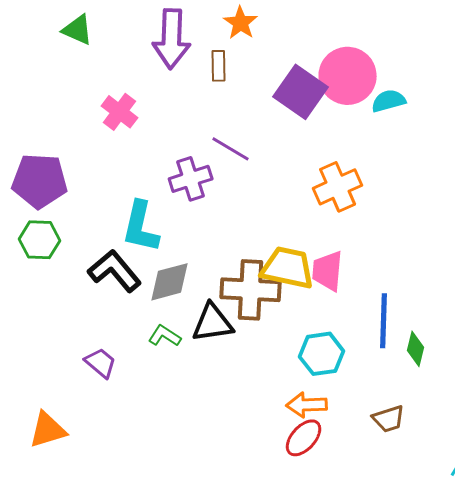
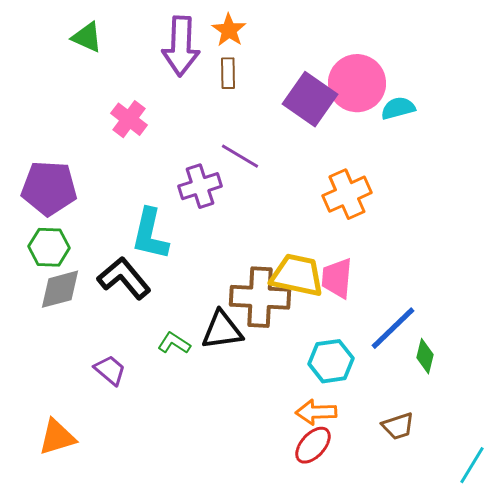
orange star: (241, 23) -> (229, 30), moved
gray diamond: (170, 282) -> (60, 289), moved
blue line: (384, 321) -> (393, 328), turned 44

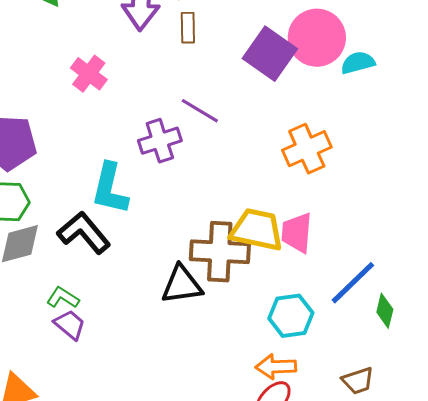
green L-shape: (174, 343) -> (63, 298), moved

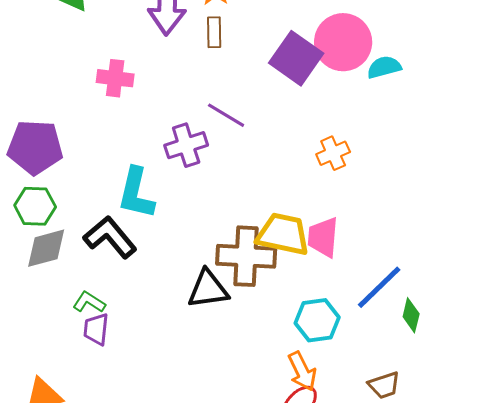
pink cross: (89, 74) -> (115, 78), turned -30
orange cross: (307, 149) -> (333, 153), size x0.7
purple trapezoid: (70, 325) -> (96, 329), turned -124
orange arrow: (276, 367) -> (302, 371), turned -114

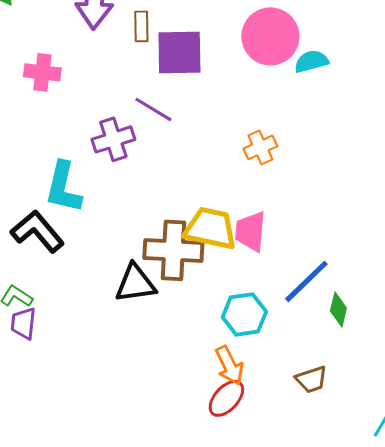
purple square: (296, 58) -> (179, 52), moved, turned -36

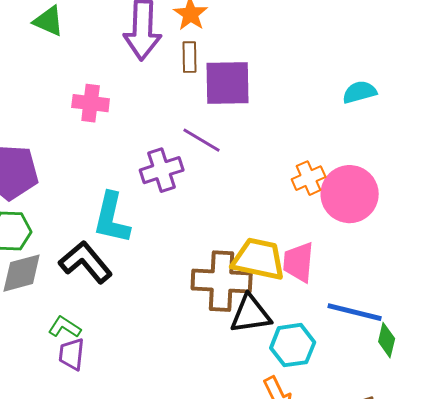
pink circle: (270, 36) -> (350, 194), moved
blue line: (306, 281) -> (355, 312), turned 58
black triangle: (135, 283) -> (251, 314), moved

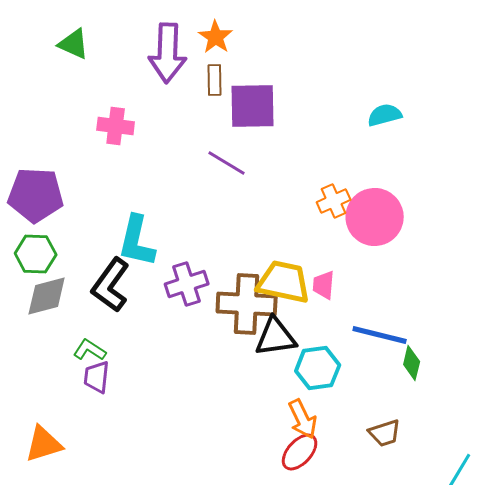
purple cross: (162, 170) -> (187, 284), moved
black L-shape: (86, 262) -> (111, 285), turned -104
pink trapezoid: (299, 262) -> (324, 285), size x0.7

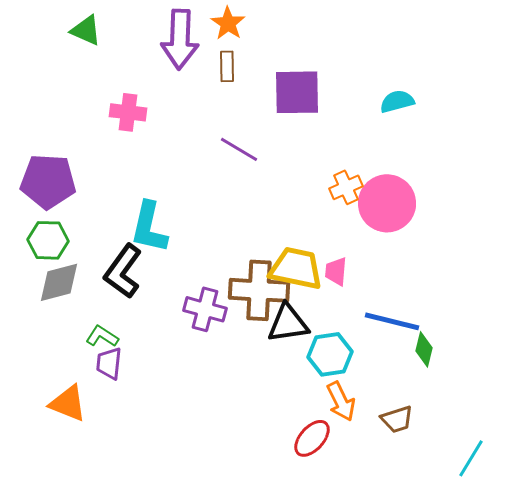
purple square: (253, 106) -> (297, 92), moved
purple cross: (187, 284) -> (205, 309), moved, turned 33
orange arrow: (303, 419) -> (341, 401), moved
orange triangle: (44, 444) -> (68, 403), moved, turned 39

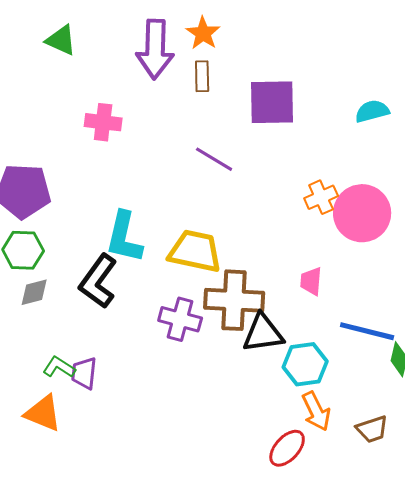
yellow trapezoid: (296, 268) -> (195, 251), moved
gray diamond: (59, 282) -> (34, 292), size x0.7
green L-shape: (102, 336) -> (59, 367), moved

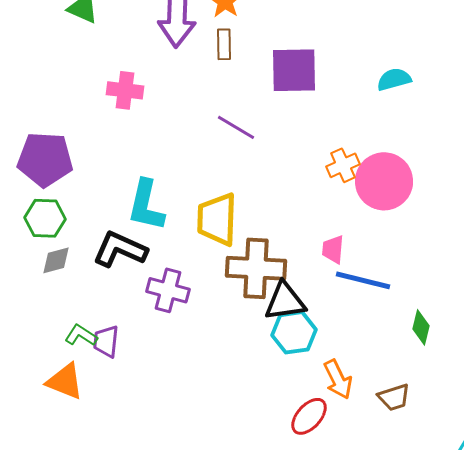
yellow trapezoid: (195, 251) -> (217, 219), turned -100
black L-shape: (98, 281) -> (120, 249), turned 78
purple cross: (180, 319) -> (168, 290), moved
blue line: (367, 331) -> (363, 280), moved
cyan hexagon: (305, 364) -> (294, 332), moved

